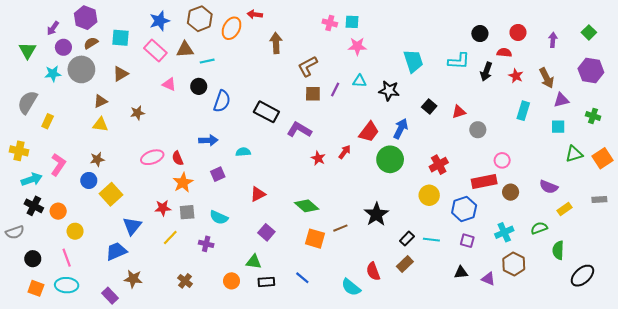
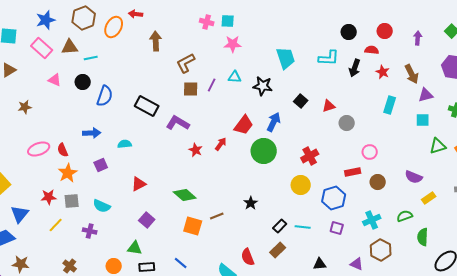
red rectangle: (484, 182) -> (353, 172), size x0.7
black star: (376, 214) -> (251, 203), size x0.6
black triangle: (461, 272) -> (320, 264), moved

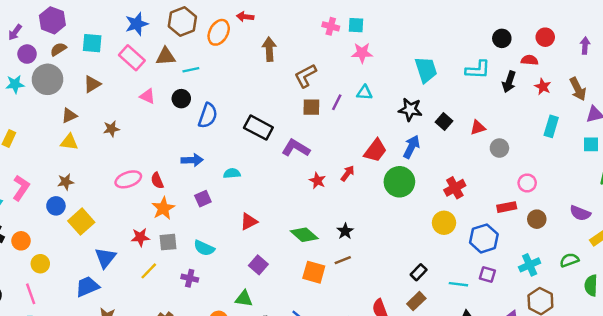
black star: (263, 86) -> (410, 109), moved
black star: (251, 203) -> (345, 231), moved
cyan line: (303, 227) -> (458, 284), moved

